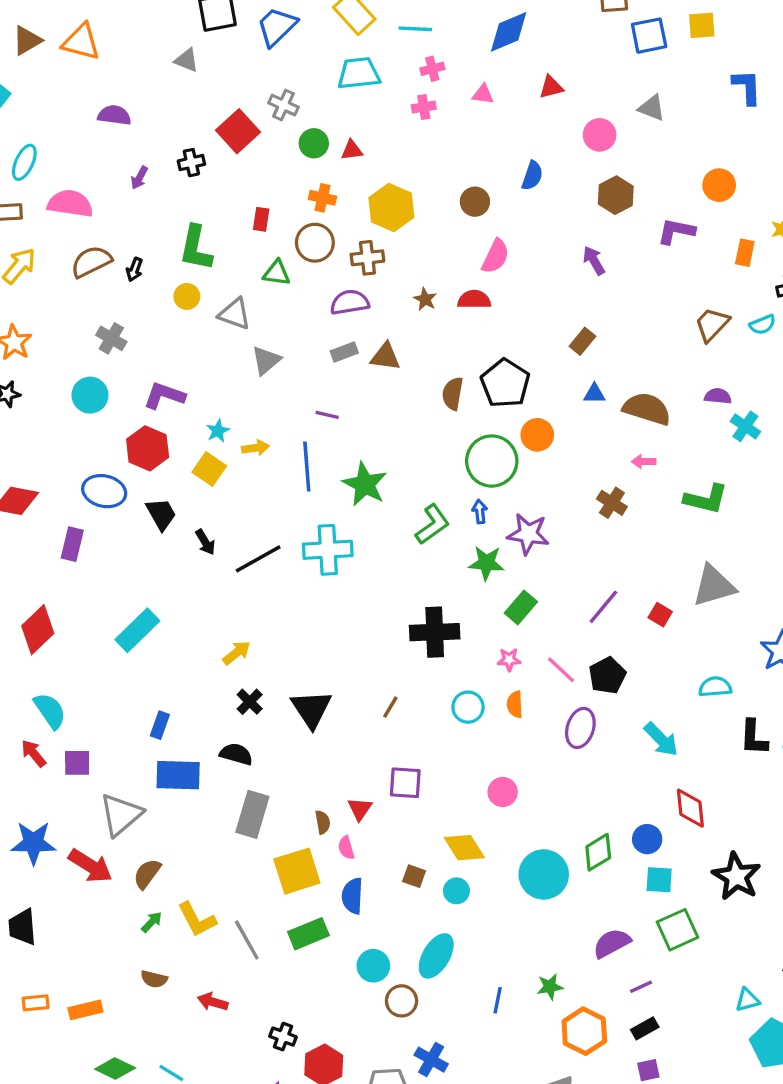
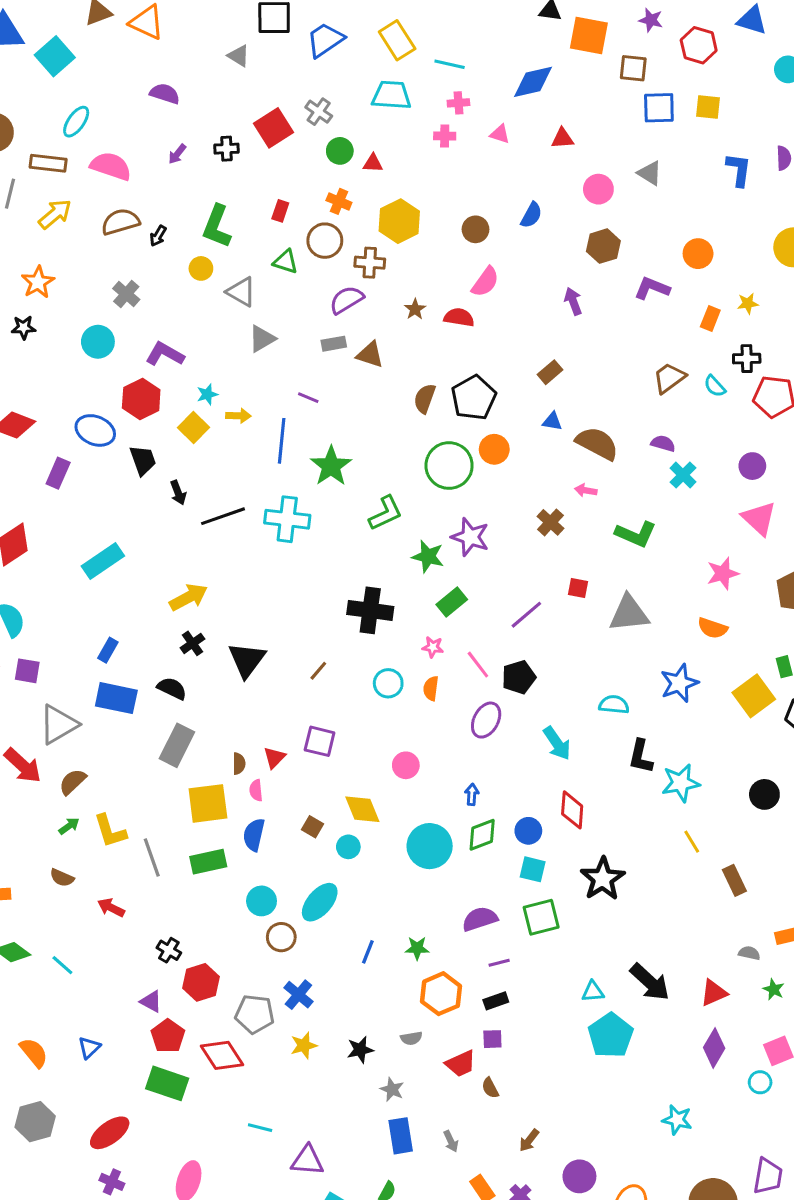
purple semicircle: (350, 302) -> (347, 300), turned -32
cyan semicircle: (763, 325) -> (715, 386), turned 60
blue arrow: (480, 512) -> (472, 794), moved
red square: (660, 615) -> (578, 588), moved, turned -30
yellow arrow: (237, 653) -> (189, 597), size x1.4

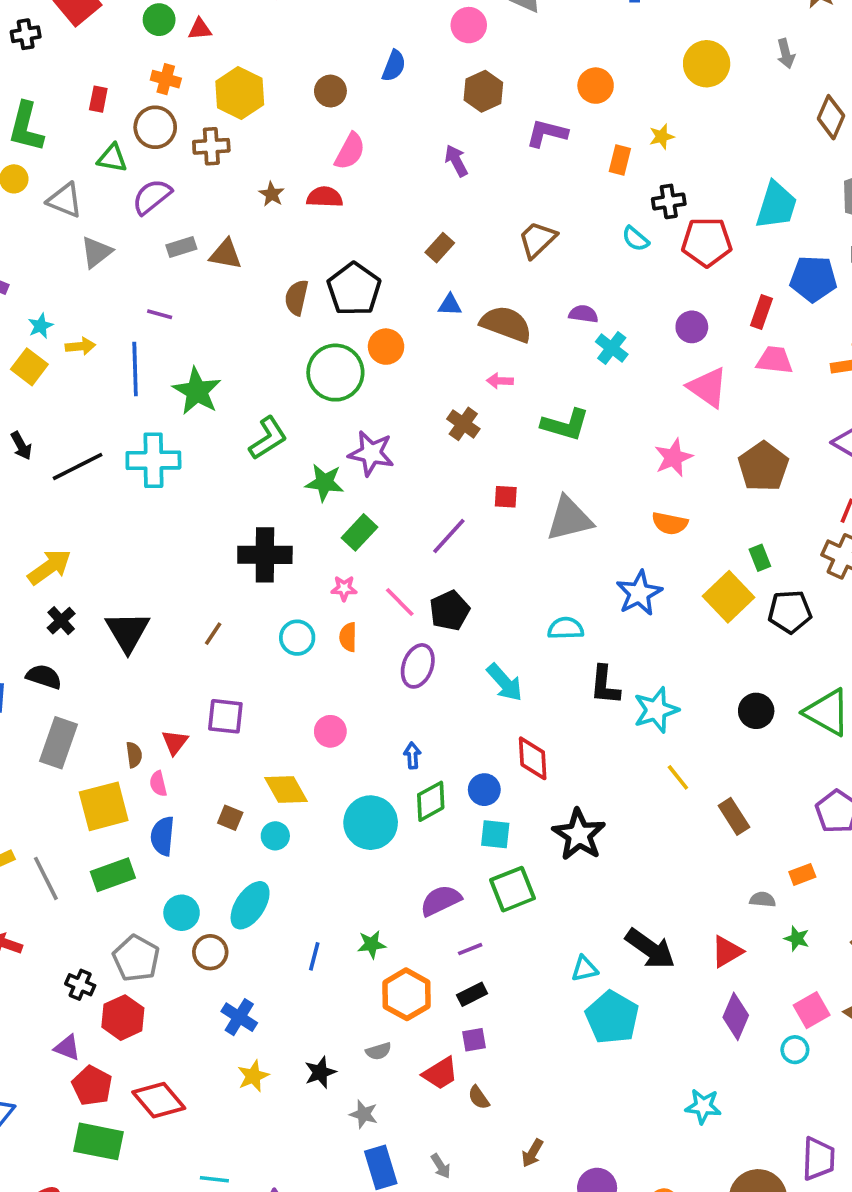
purple semicircle: (347, 300) -> (152, 197), moved
brown trapezoid: (669, 378) -> (537, 240), moved
gray pentagon: (255, 1014) -> (136, 958), moved, turned 30

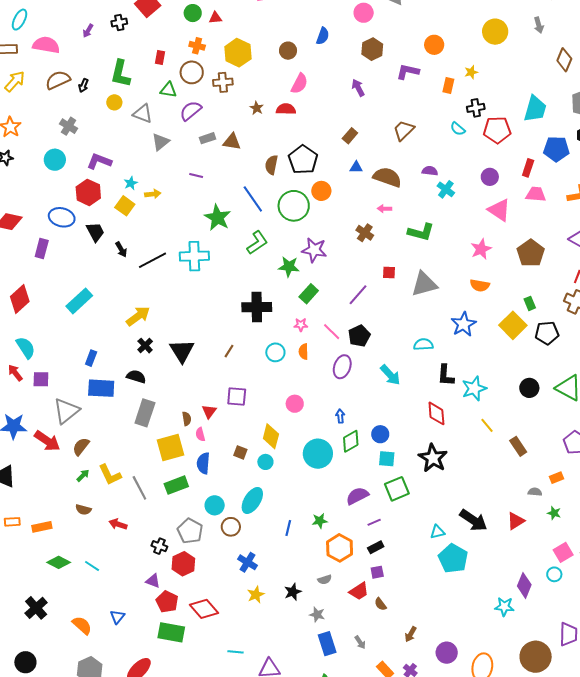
blue line: (135, 369) -> (253, 199), moved, turned -32
red diamond: (533, 758) -> (436, 413), moved
yellow diamond: (286, 790) -> (271, 436), turned 45
purple diamond: (736, 1016) -> (524, 585), moved

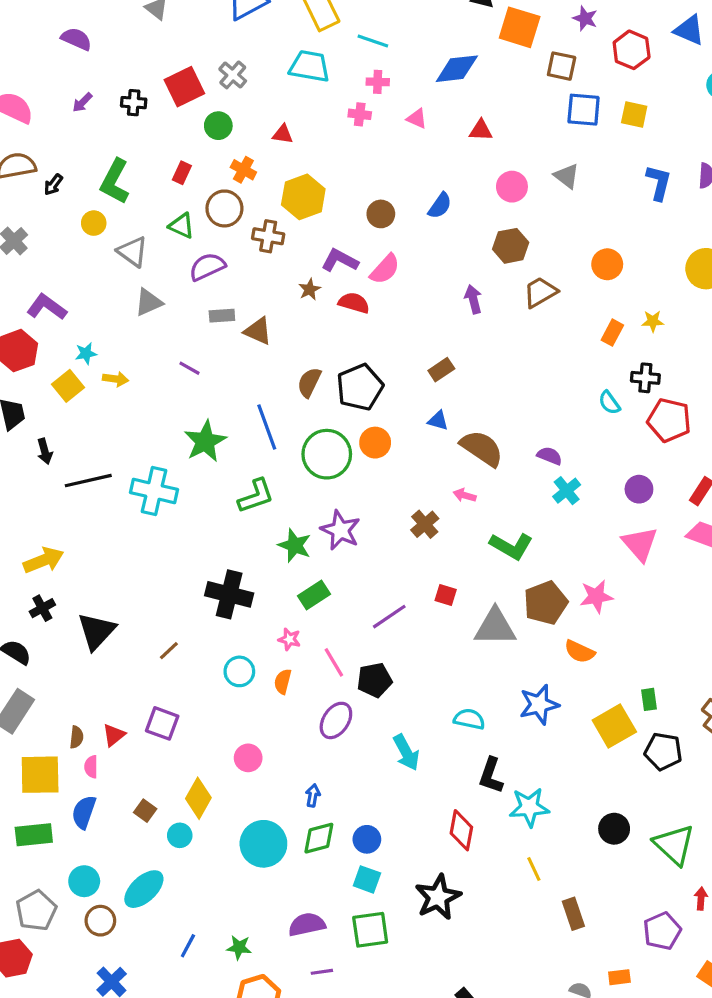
green circle: (193, 13) -> (218, 126), moved
purple L-shape: (408, 72) -> (340, 260), moved
brown trapezoid: (404, 130) -> (540, 292), moved
brown pentagon: (531, 253) -> (546, 603), moved

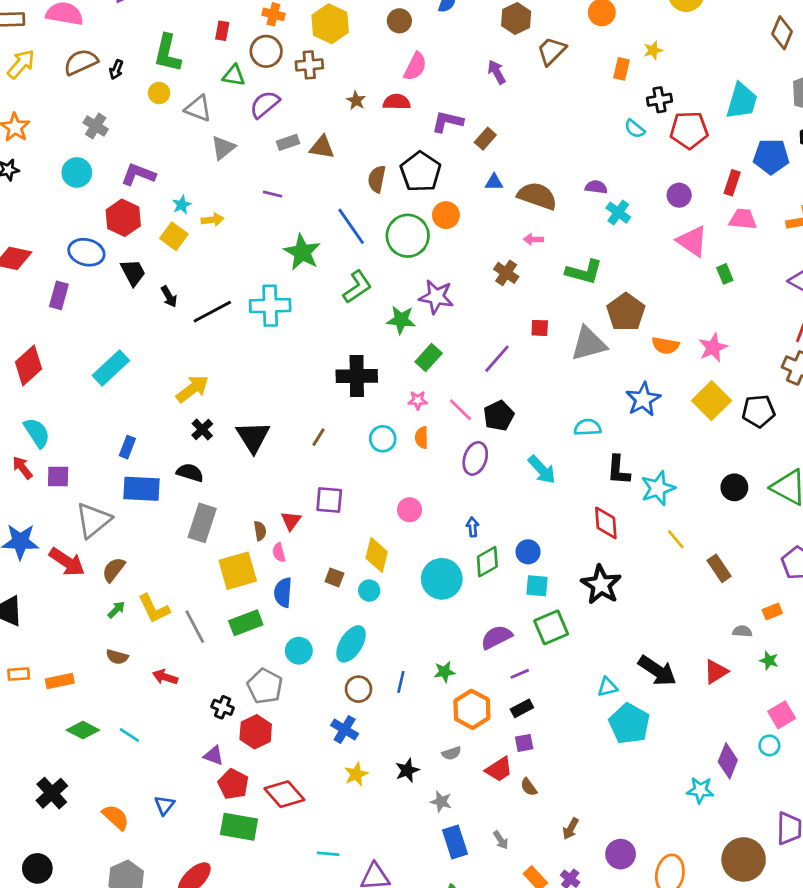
purple L-shape: (340, 260) -> (447, 122), moved
pink star: (596, 596) -> (713, 348), moved
green rectangle: (649, 699) -> (725, 274), moved
brown circle: (100, 921) -> (358, 689), moved

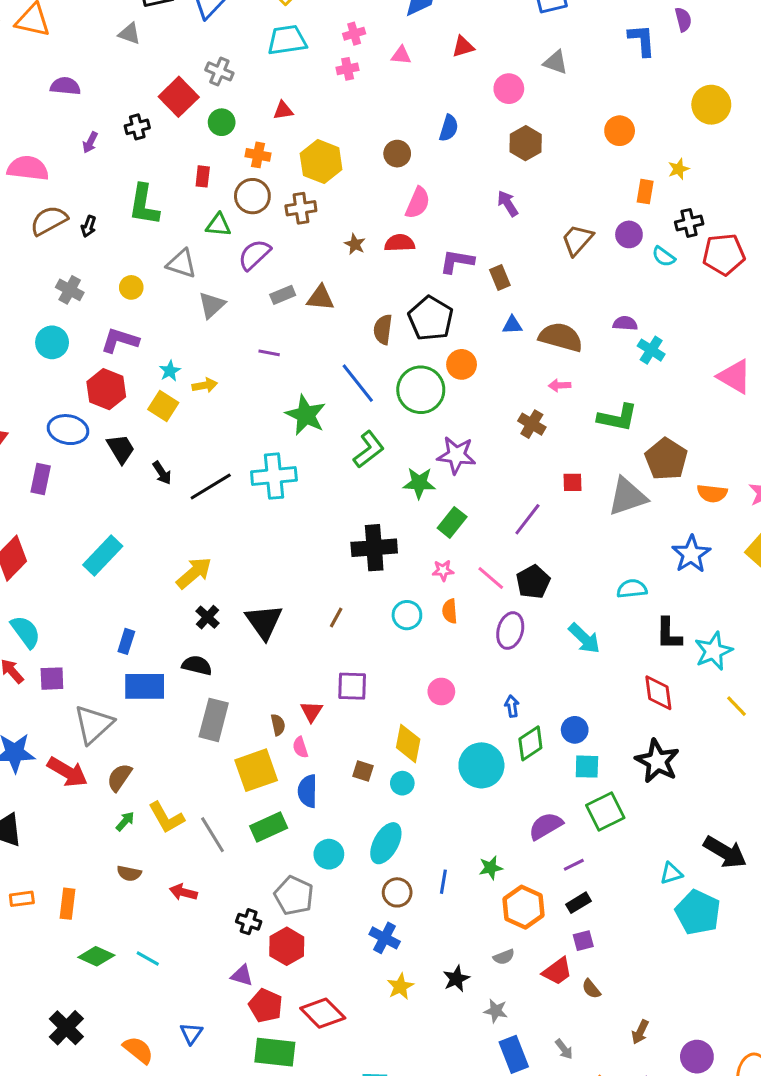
brown trapezoid: (551, 51) -> (577, 240), moved
yellow circle: (159, 93) -> (131, 287), moved
brown rectangle: (485, 139) -> (500, 278), turned -60
purple circle: (679, 195) -> (629, 234), moved
orange rectangle: (60, 681) -> (68, 904), turned -68

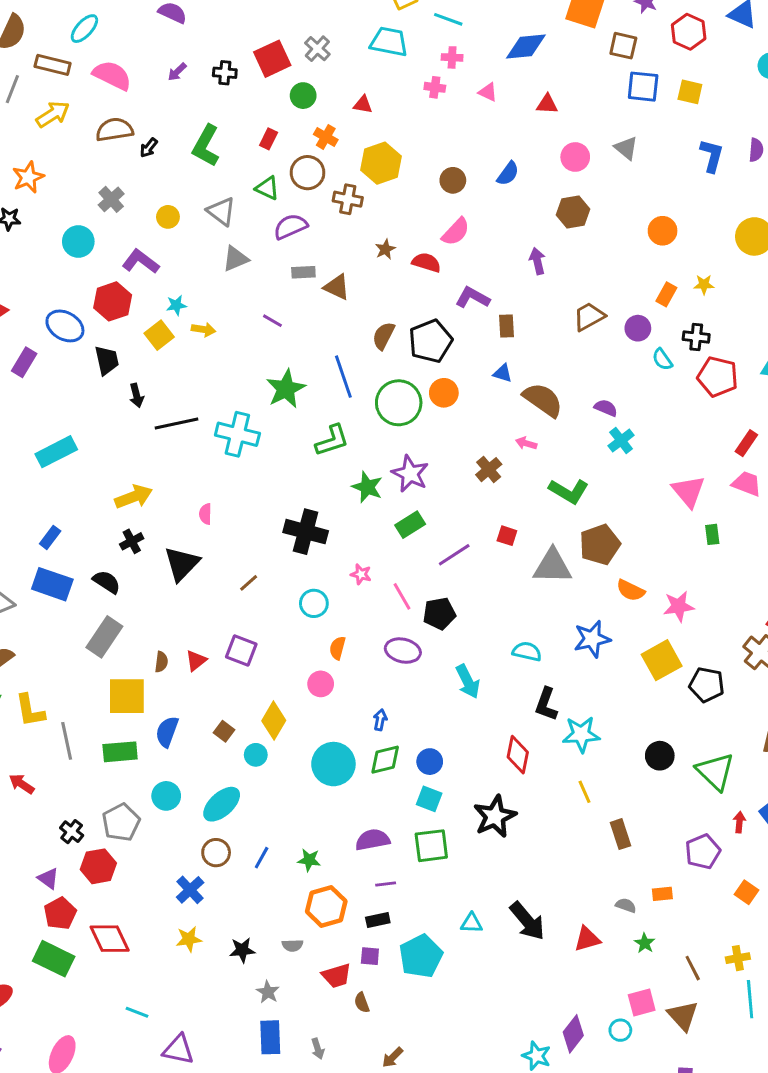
green rectangle: (452, 522) -> (410, 525), moved
orange semicircle: (450, 611) -> (337, 648), moved
purple ellipse: (510, 631) -> (403, 651), turned 68
pink semicircle: (300, 747) -> (205, 514), moved
cyan pentagon: (698, 912) -> (421, 956), moved

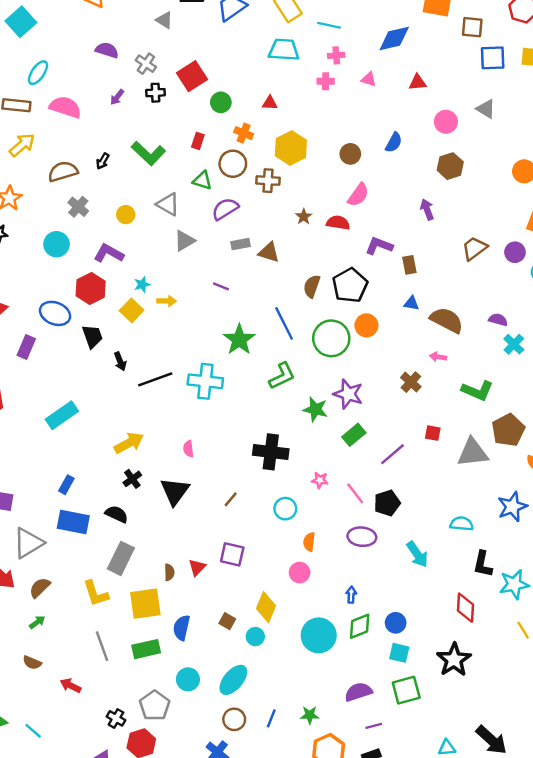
gray cross: (317, 49) -> (146, 64), moved
brown semicircle: (114, 130) -> (63, 172), moved
green L-shape: (206, 146) -> (148, 153), turned -68
yellow L-shape: (30, 711) -> (96, 593), moved

